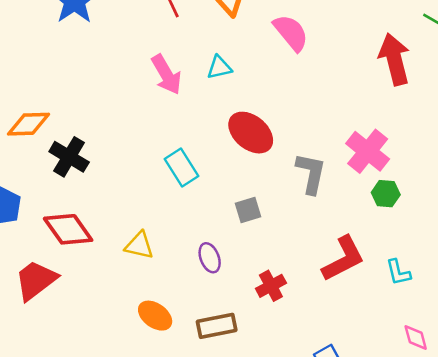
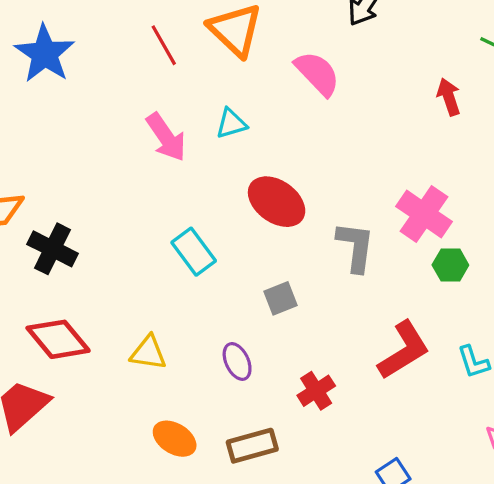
red arrow: (394, 59) -> (449, 97), size x0.6

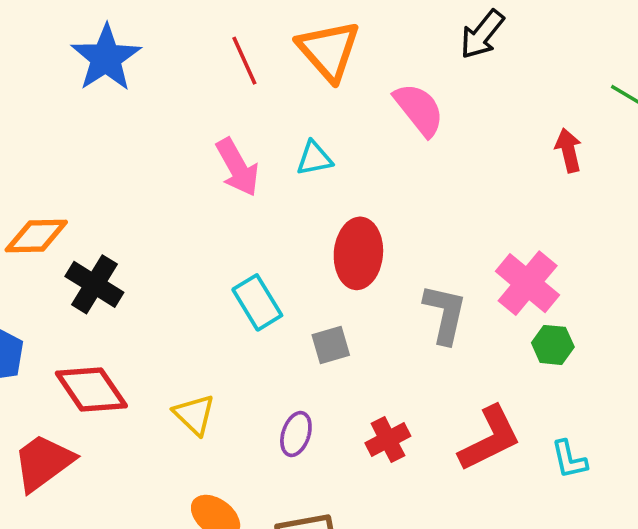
red ellipse: (277, 202) -> (358, 253), turned 54
gray square: (280, 298) -> (331, 345), moved
yellow triangle: (148, 353) -> (194, 415), turned 30
purple ellipse: (237, 361) -> (296, 434), turned 39
red cross: (316, 391) -> (388, 439), moved

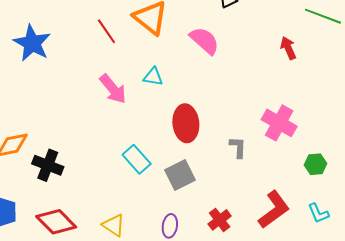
cyan triangle: (314, 158) -> (153, 77), turned 30
gray L-shape: (445, 314) -> (238, 147), size x0.7
gray square: (331, 345) -> (180, 175), size x1.4
green hexagon: (553, 345) -> (315, 164), moved

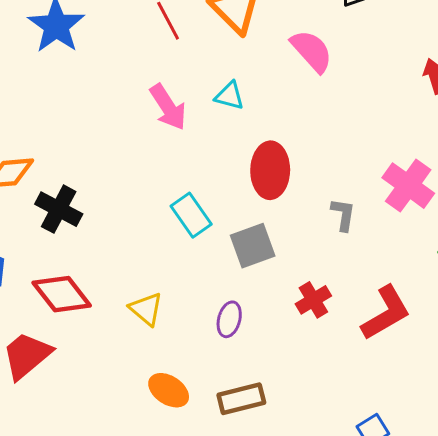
red cross: (220, 220) -> (313, 300), moved

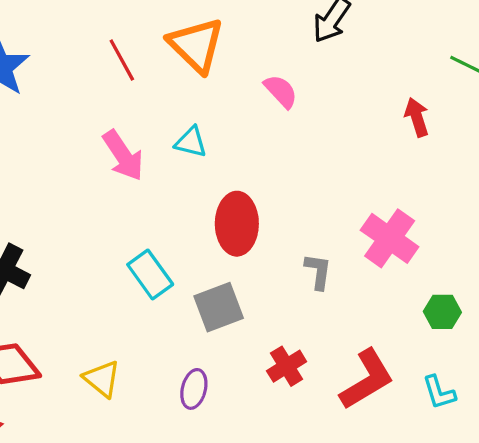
pink semicircle: (312, 51) -> (281, 91), size x0.7

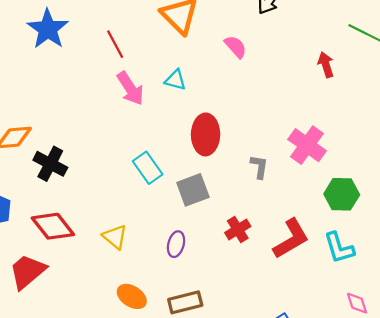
red line: (122, 60) -> (115, 44), moved
green hexagon: (442, 312) -> (342, 194), size x1.4
cyan L-shape: (439, 392) -> (339, 248), size x1.4

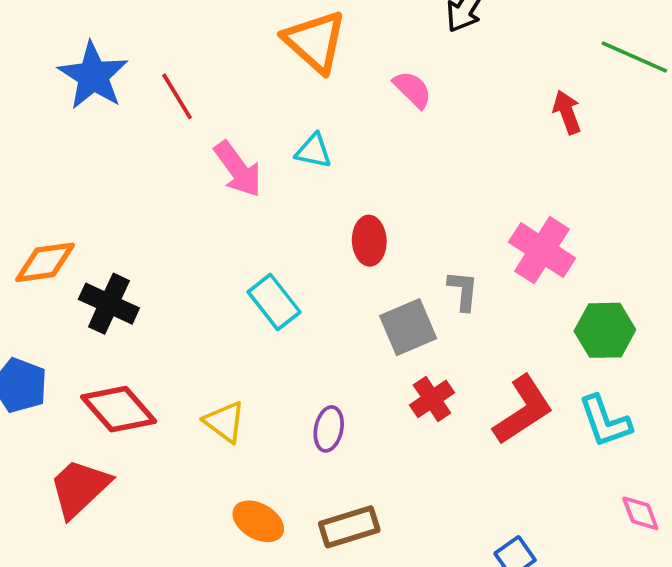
red line: (115, 44) -> (177, 96), moved
red ellipse: (206, 134) -> (369, 241), size x0.7
gray square: (193, 190) -> (408, 327), moved

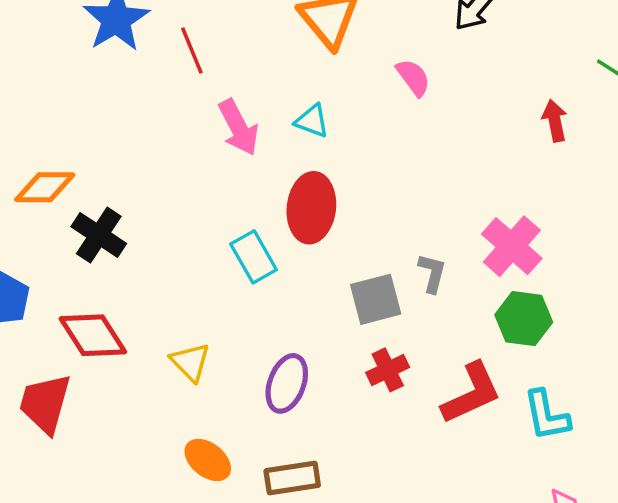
red ellipse: (369, 241) -> (311, 208), moved, size x1.5
green hexagon: (605, 330) -> (524, 319), moved
purple ellipse: (329, 429) -> (287, 383), size x1.4
red trapezoid: (79, 488) -> (45, 403), turned -40

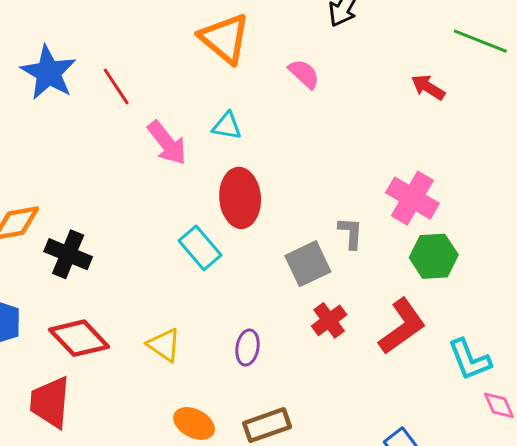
red arrow: (555, 121) -> (428, 87), turned -36
purple ellipse: (287, 383) -> (247, 348), size x0.7
cyan L-shape: (547, 415) -> (470, 360), moved

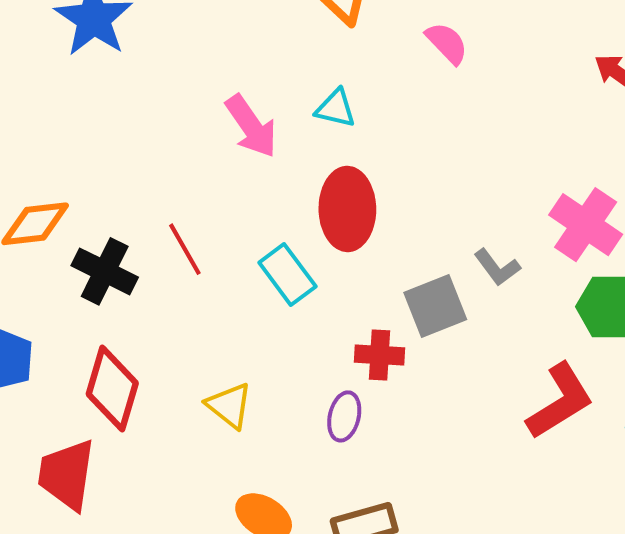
red line: (116, 86) -> (185, 249), moved
gray L-shape: (351, 233) -> (497, 267), turned 136
red cross: (329, 320) -> (379, 355), moved, turned 36
red diamond: (79, 338) -> (112, 389), turned 56

